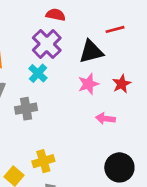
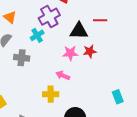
red star: (122, 84) -> (90, 51), moved
pink arrow: (105, 119) -> (63, 75), moved
yellow cross: (43, 161) -> (51, 94), moved

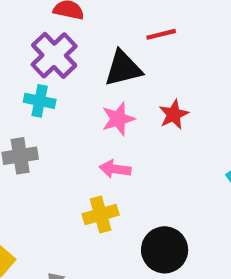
cyan cross: (37, 35) -> (40, 101), turned -32
red star: (90, 51) -> (174, 114), moved

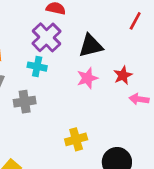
red line: (161, 34) -> (135, 21), moved, turned -48
pink arrow: (115, 169) -> (139, 99), moved

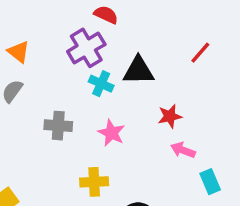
cyan cross: (37, 67) -> (101, 84), moved
pink star: (87, 78) -> (111, 133), moved, turned 30
gray cross: (25, 102) -> (58, 126), moved

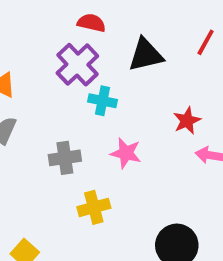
black triangle: (138, 71) -> (146, 55), moved
yellow cross: (94, 182) -> (94, 207), moved

